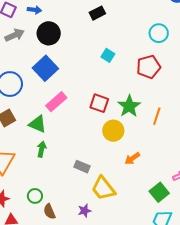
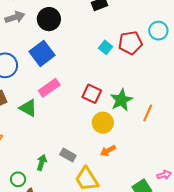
red pentagon: (149, 67) -> (130, 43), moved
green arrow: (42, 149) -> (42, 162), moved
orange arrow: (132, 158) -> (108, 151), moved

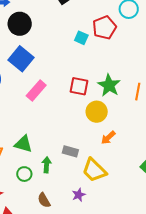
green triangle: (28, 108) -> (23, 144), moved
green circle: (18, 179) -> (24, 174), moved

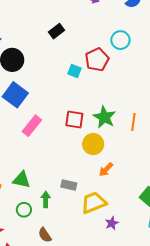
yellow trapezoid: (94, 170) -> (94, 203), turned 116
purple star: (79, 195) -> (112, 223), moved

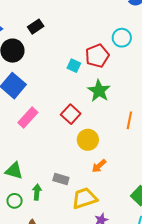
black rectangle: (56, 31) -> (36, 27), moved
green star: (104, 117) -> (99, 91), moved
red square: (74, 120) -> (71, 114), turned 30

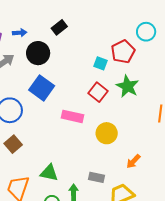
red square: (71, 114) -> (98, 92), moved
pink rectangle: (28, 117) -> (73, 116), moved, turned 65
yellow circle: (88, 140) -> (107, 133), moved

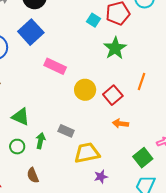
red square: (98, 92) -> (113, 95), moved
orange arrow: (133, 161) -> (120, 124), moved, turned 42

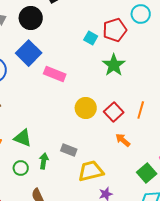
pink rectangle: (55, 66) -> (55, 74), moved
orange line: (142, 82) -> (141, 110), moved
orange arrow: (120, 124) -> (123, 140), turned 35

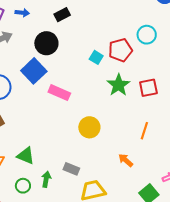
black circle: (31, 18) -> (46, 43), moved
red square: (114, 112) -> (148, 88), moved, turned 30

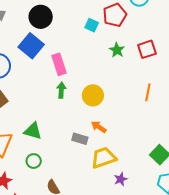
green star: (118, 85) -> (117, 50), size x0.7
pink rectangle: (59, 93) -> (59, 64), turned 55
orange arrow: (126, 160) -> (99, 127), moved
green arrow: (46, 179) -> (61, 90), moved

